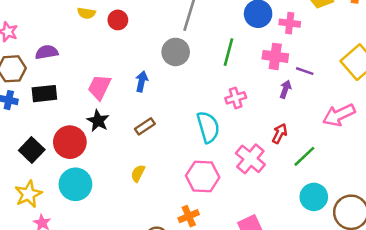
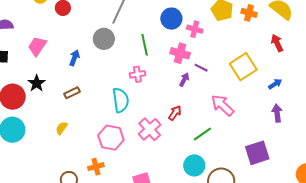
green line: (229, 52) -> (145, 45), turned -35
pink trapezoid: (99, 87) -> (37, 46), moved
pink cross: (236, 98) -> (137, 74), moved
pink arrow: (339, 115) -> (222, 105), turned 60
green line: (304, 156) -> (202, 134), moved

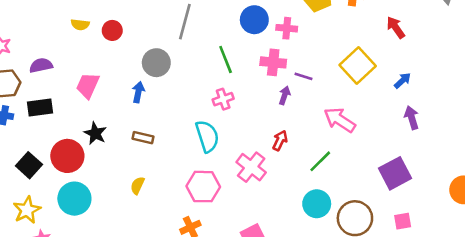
gray circle: (104, 39) -> (156, 63), moved
brown rectangle: (72, 93) -> (143, 138), turned 49

